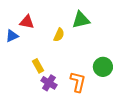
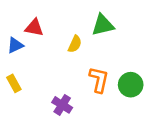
yellow rectangle: (38, 66) -> (14, 83), moved
orange L-shape: (78, 82) -> (99, 80), moved

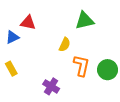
yellow semicircle: (75, 44) -> (65, 45), moved

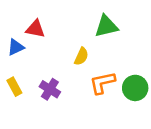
orange L-shape: (81, 65) -> (102, 83), turned -115
purple cross: (51, 86) -> (50, 89), moved

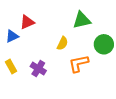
red triangle: (35, 29) -> (27, 22), turned -35
green circle: (135, 88) -> (104, 44), moved

